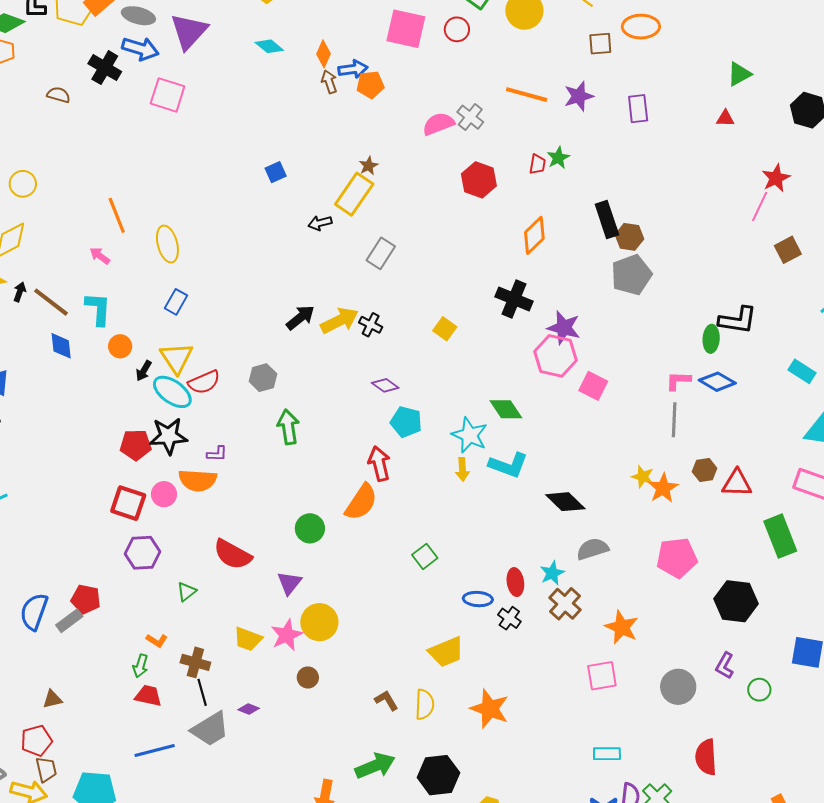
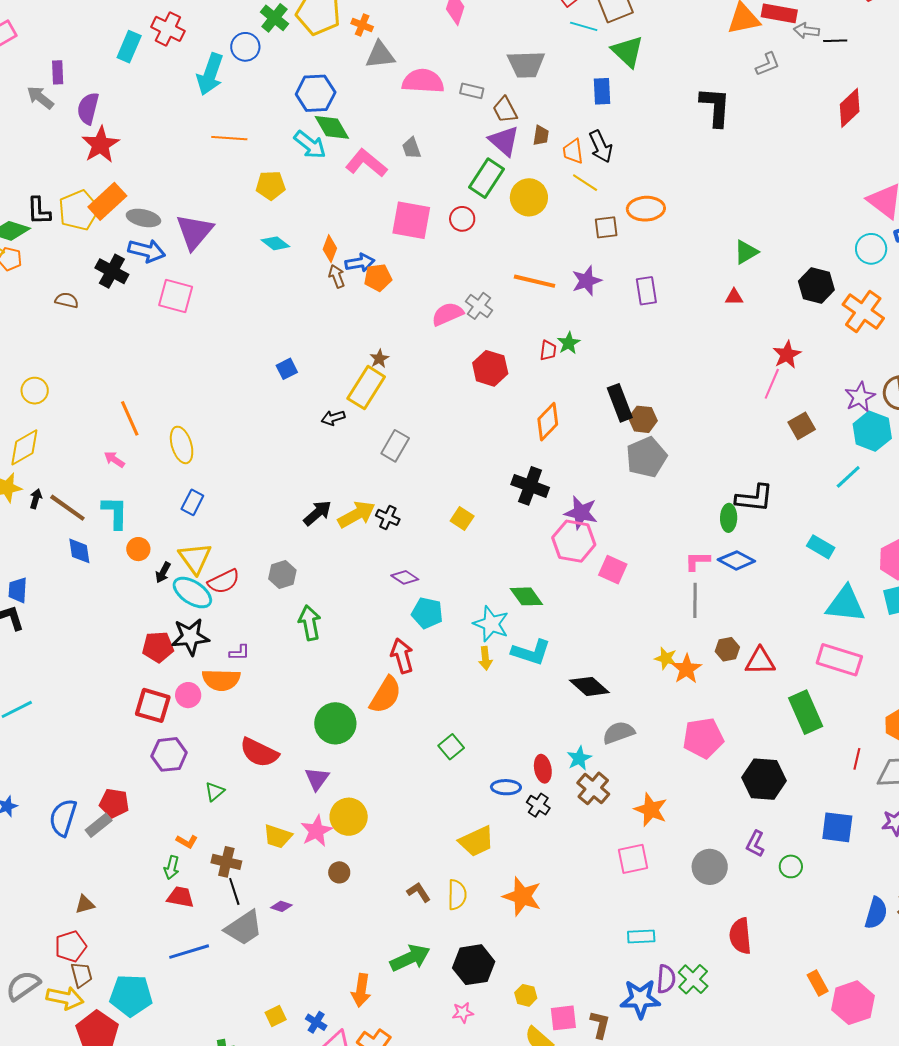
green circle: (310, 528) -> (335, 723), size x1.4

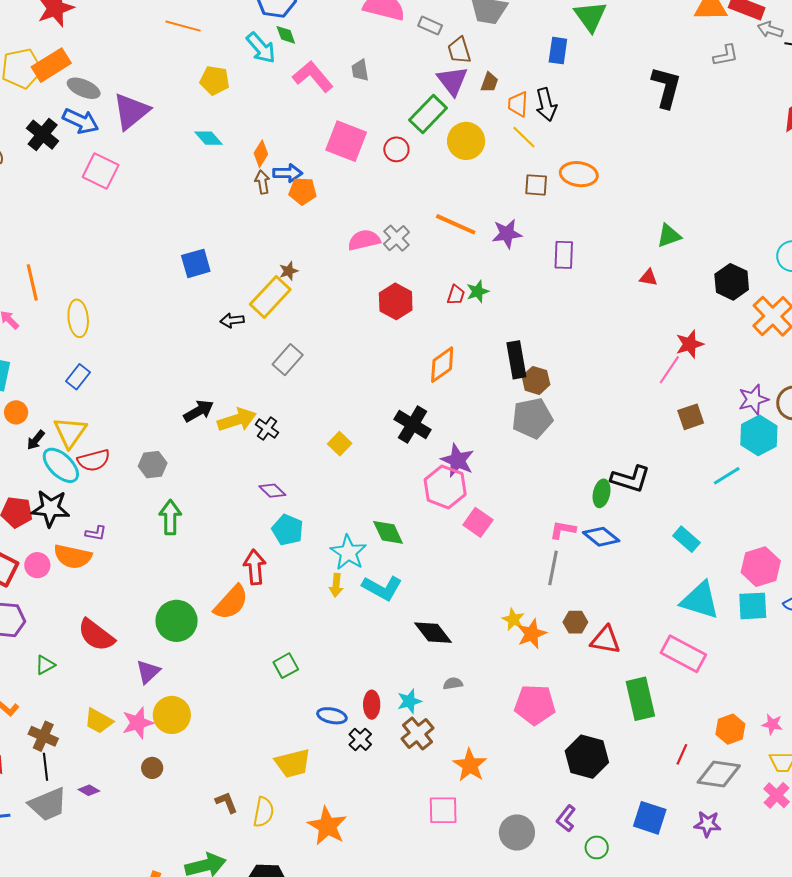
green diamond: (332, 127) -> (286, 35), size x0.6
blue square: (287, 369) -> (196, 263), size x1.4
gray semicircle: (619, 733) -> (453, 683), size x0.6

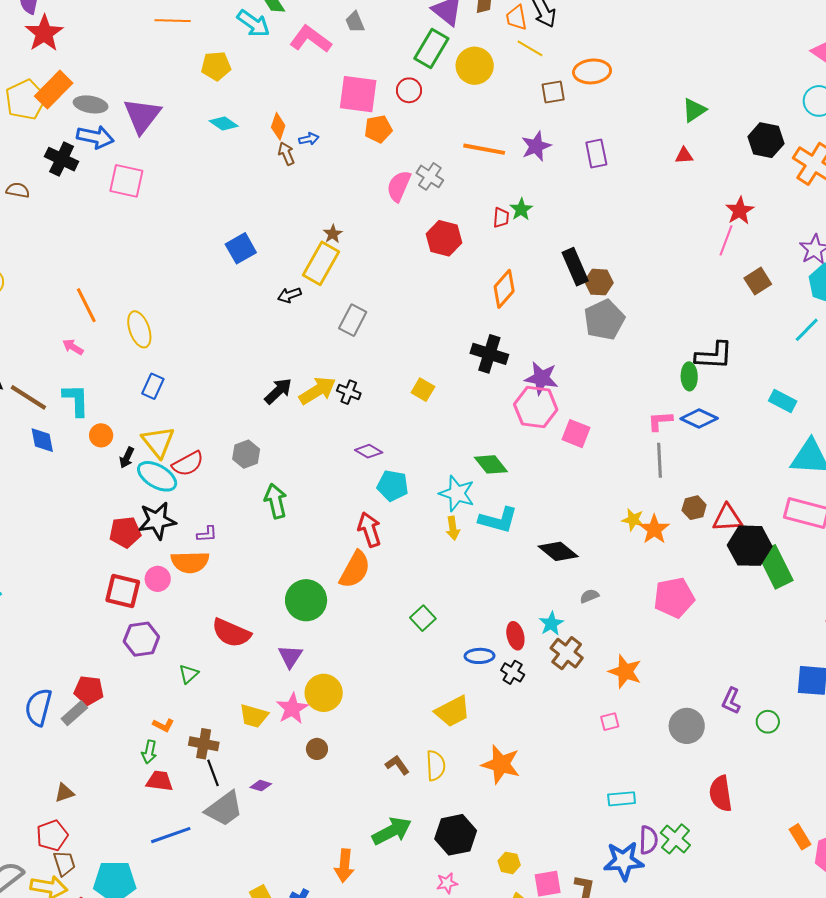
blue arrow: (288, 173) -> (309, 139), size x0.7
orange pentagon: (303, 191) -> (378, 129), moved
pink semicircle: (364, 240) -> (399, 186), turned -40
black hexagon: (587, 757) -> (750, 546), moved
pink square: (443, 810) -> (610, 722), size x0.6

